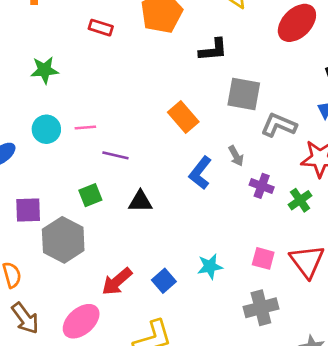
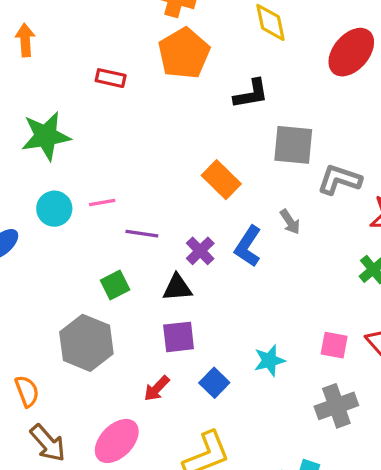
green star: (44, 70) -> (46, 136), size x1.4
purple cross: (262, 186) -> (200, 251), moved, turned 30
purple square: (28, 210) -> (179, 337), moved
red arrow: (117, 282) -> (157, 389), size x0.7

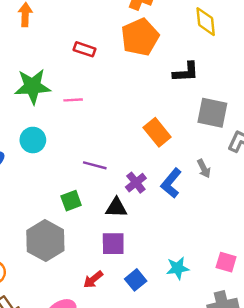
pink line: (102, 202) -> (73, 100), moved

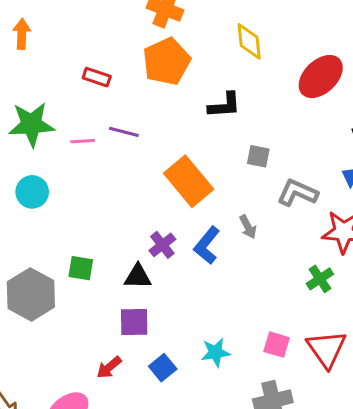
gray square: (212, 113) -> (258, 156), size x0.6
orange rectangle: (157, 132) -> (189, 181), size x1.4
purple line: (95, 165) -> (124, 132), moved
green square: (71, 201) -> (81, 268), turned 30
gray hexagon: (45, 241) -> (31, 294), moved

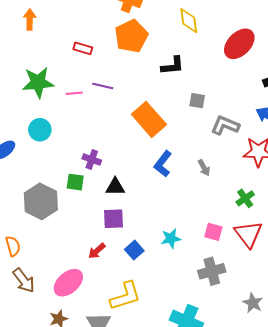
gray arrow: (248, 227) -> (204, 168), moved
purple cross: (162, 245) -> (92, 159), moved, turned -30
green cross: (320, 279) -> (245, 198), moved

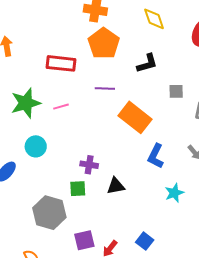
red rectangle: (83, 48) -> (61, 63), size x1.6
purple line: (103, 86) -> (105, 88), moved
purple square: (113, 219) -> (84, 240), moved
cyan star: (171, 238) -> (174, 193), moved

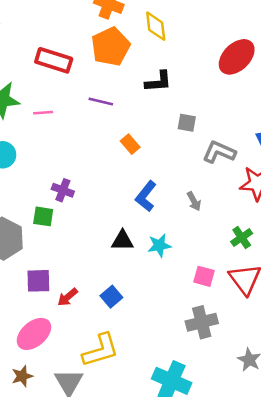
yellow diamond: (154, 19) -> (156, 26), moved
orange rectangle: (135, 117) -> (130, 144), size x0.5
black triangle: (116, 186) -> (122, 241), moved

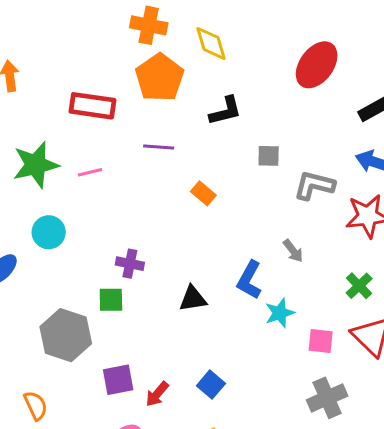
blue L-shape: (146, 196) -> (249, 280), moved
black triangle: (122, 241) -> (193, 299), moved
cyan star: (159, 245) -> (280, 313), moved

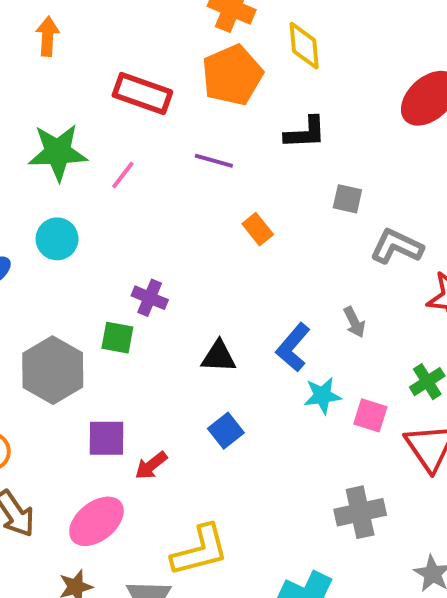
pink line: (90, 172) -> (123, 175), turned -50
pink square: (321, 341) -> (370, 415), moved
blue square: (211, 385) -> (226, 431), moved

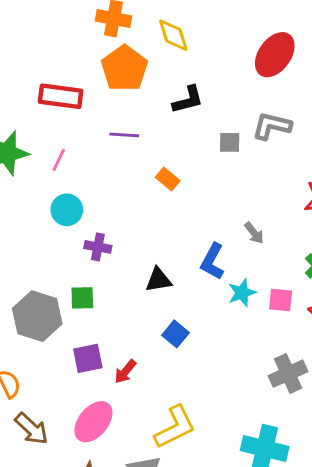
cyan circle: (57, 239) -> (67, 210), moved
gray L-shape: (397, 246) -> (272, 126), moved
green square: (117, 338) -> (82, 298), moved

